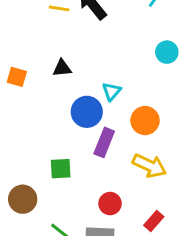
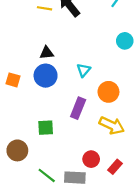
orange square: (17, 77) -> (13, 80), moved
blue circle: (87, 112) -> (46, 76), moved
red circle: (110, 204) -> (91, 159), moved

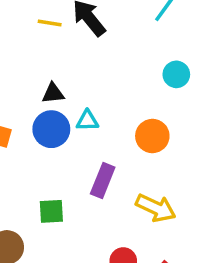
cyan triangle: (84, 70) -> (87, 121), moved, turned 48
orange circle: (108, 92) -> (152, 136), moved

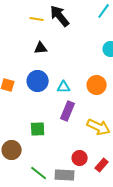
black triangle: (53, 93) -> (41, 48), moved
cyan triangle: (87, 121) -> (64, 87), moved

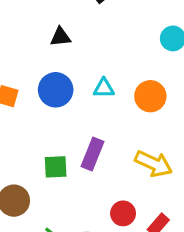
cyan triangle: (64, 87) -> (104, 88), moved
purple rectangle: (68, 111) -> (93, 154), moved

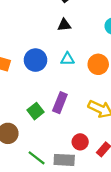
black triangle: (60, 37) -> (64, 25), moved
green square: (56, 167) -> (36, 111), turned -35

